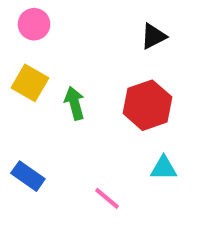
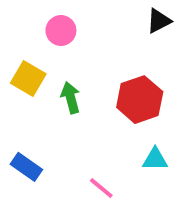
pink circle: (34, 24) -> (61, 30), moved
black triangle: (154, 36) -> (159, 21), moved

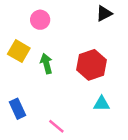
blue rectangle: (26, 167) -> (18, 109), turned 30
pink line: (101, 188) -> (56, 126), moved

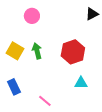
black triangle: (104, 13) -> (92, 14), moved
yellow square: (19, 51) -> (15, 51), moved

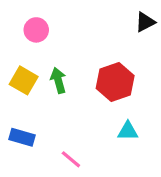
pink circle: (32, 16) -> (36, 30), moved
blue rectangle: (14, 87) -> (22, 137), turned -49

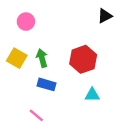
blue rectangle: (22, 137) -> (47, 84), moved
pink line: (71, 159) -> (36, 115), moved

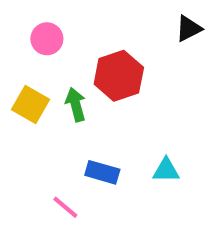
red hexagon: (83, 59) -> (119, 76), moved
blue rectangle: (47, 84) -> (102, 172), moved

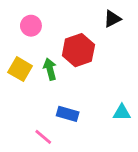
black triangle: (189, 29) -> (112, 19), moved
cyan triangle: (166, 170) -> (122, 112), moved

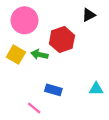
pink circle: (31, 26) -> (25, 20), size x1.6
green arrow: (50, 69) -> (39, 55), turned -63

